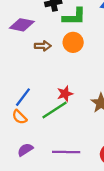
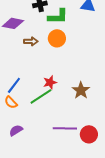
purple line: (66, 152) -> (65, 128), moved

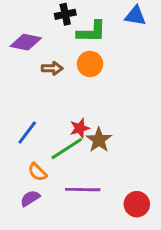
brown star: (81, 90) -> (99, 140), moved
orange semicircle: (11, 102) -> (37, 172), moved
purple line: (65, 128) -> (83, 190), moved

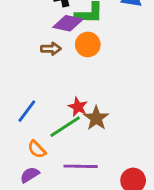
purple diamond: (26, 42) -> (68, 23), moved
red star: (80, 128) -> (78, 107), turned -30

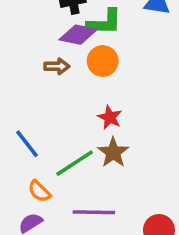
red star: (78, 107) -> (110, 117), moved
blue line: (27, 111) -> (27, 144), turned -75

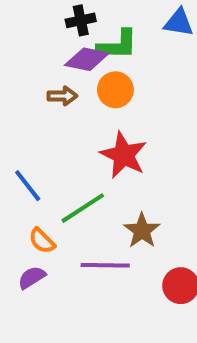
red star: (110, 117) -> (124, 155), size x1.6
brown star: (113, 153) -> (142, 231), moved

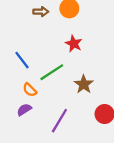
red star: (124, 155) -> (74, 44), size x0.7
purple line: (105, 265) -> (59, 121), moved, turned -60

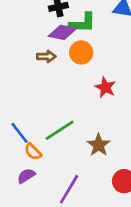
red star: (74, 44) -> (105, 87), moved
blue line: (22, 60) -> (20, 133), moved

